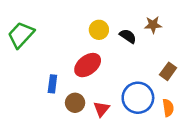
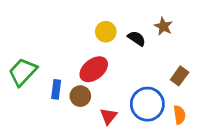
brown star: (153, 25) -> (163, 26), turned 30
green trapezoid: (21, 35) -> (23, 72), moved
brown circle: (75, 103) -> (80, 96), moved

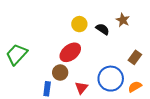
blue rectangle: (56, 89) -> (47, 89), moved
orange semicircle: (180, 115) -> (135, 87), turned -112

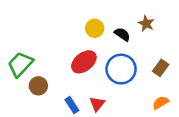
brown circle: (60, 73) -> (38, 86), moved
blue circle: (111, 79) -> (121, 69), moved
blue rectangle: (47, 89) -> (72, 105), moved, turned -40

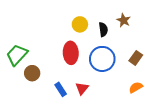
black semicircle: (122, 34) -> (103, 29), turned 48
red ellipse: (84, 62) -> (71, 53), turned -55

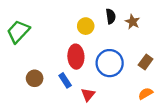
black semicircle: (103, 29) -> (111, 16), moved
green trapezoid: (17, 55) -> (18, 32), moved
blue rectangle: (61, 89) -> (65, 80), moved

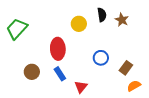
red ellipse: (76, 57) -> (58, 49), moved
brown rectangle: (146, 62) -> (126, 68), moved
blue circle: (110, 63) -> (101, 58), size x0.6

